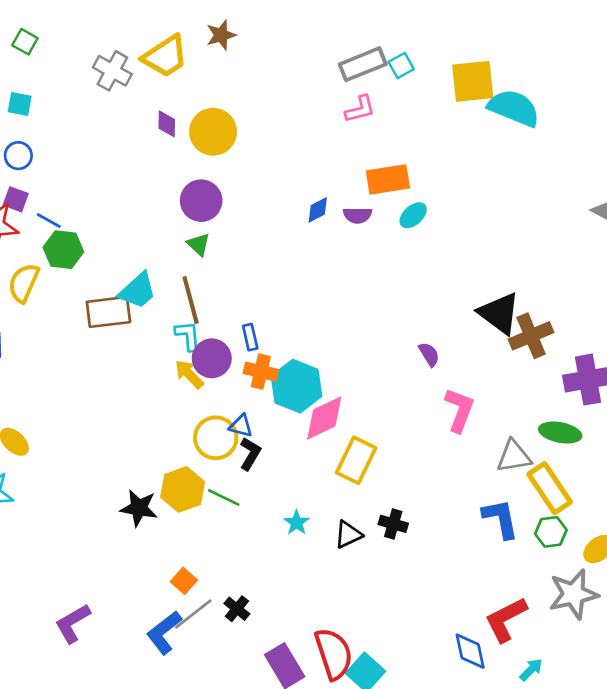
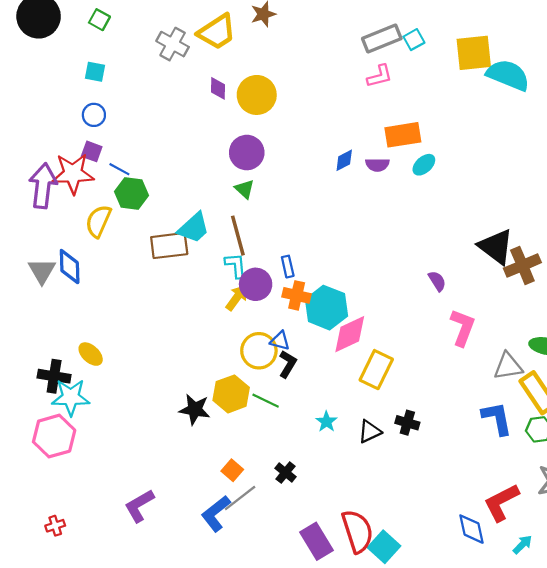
yellow arrow: (189, 374) -> (237, 298), turned 80
black cross: (237, 609) -> (285, 473), moved

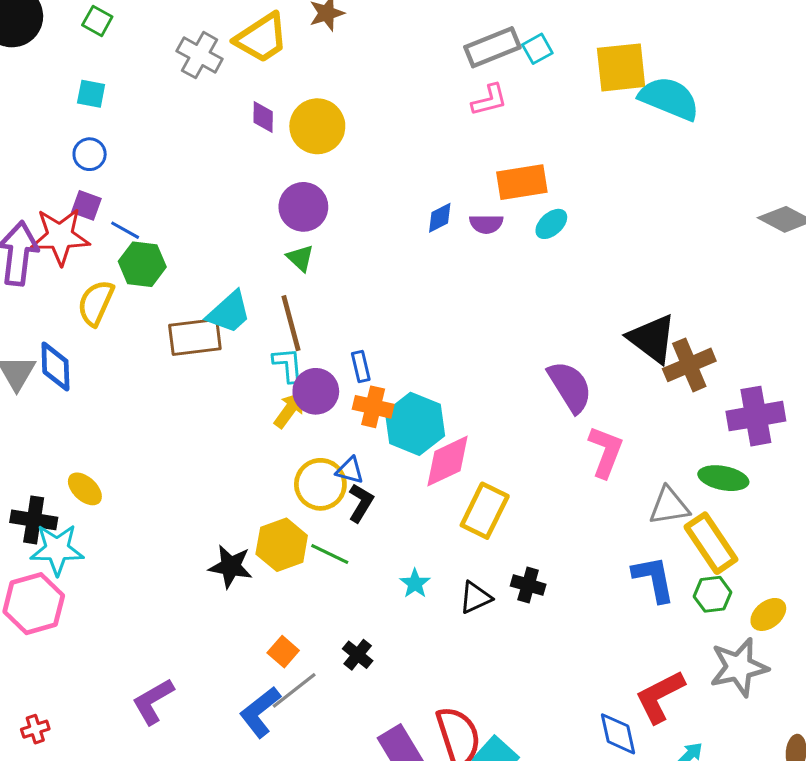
purple semicircle: (437, 281) -> (570, 387), size x1.8

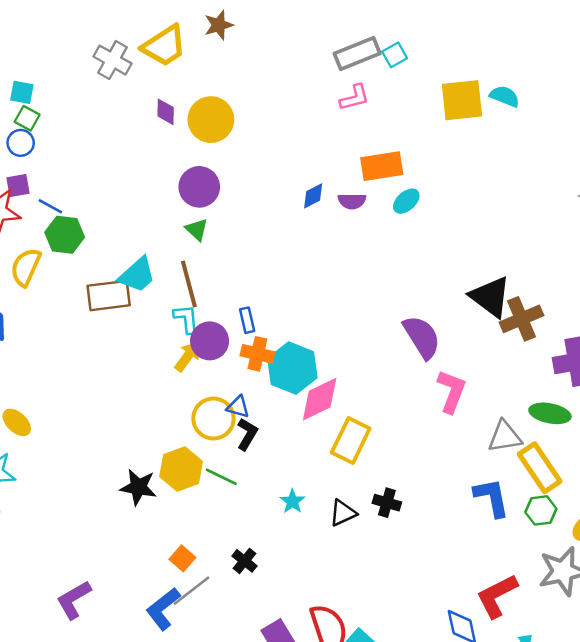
green square: (97, 21) -> (27, 118), moved
yellow square: (621, 67) -> (462, 100), moved
cyan semicircle: (669, 98) -> (505, 96), size x0.6
purple square: (86, 205) -> (18, 186), turned -30

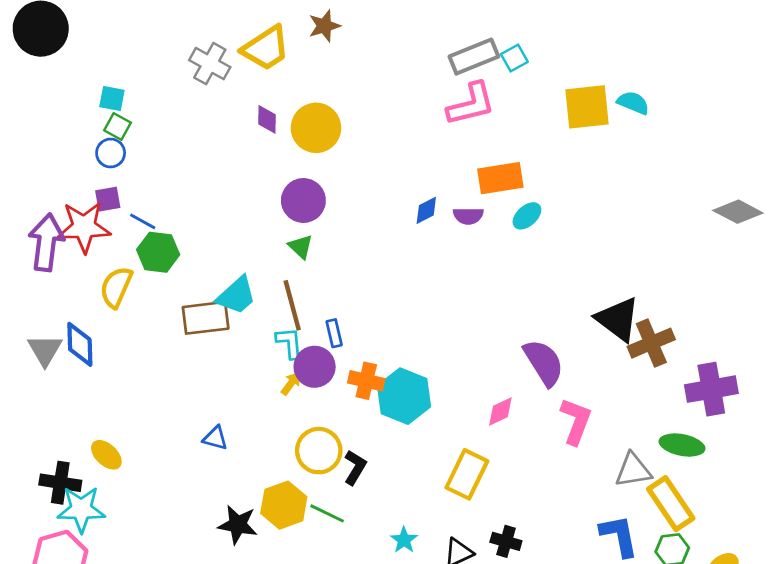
pink L-shape: (355, 98) -> (471, 104), size x1.5
blue rectangle: (247, 320) -> (334, 333), moved
yellow arrow: (188, 356) -> (291, 384), size x0.7
pink diamond: (320, 399) -> (500, 411), moved, size x0.6
blue triangle: (238, 407) -> (215, 438), moved

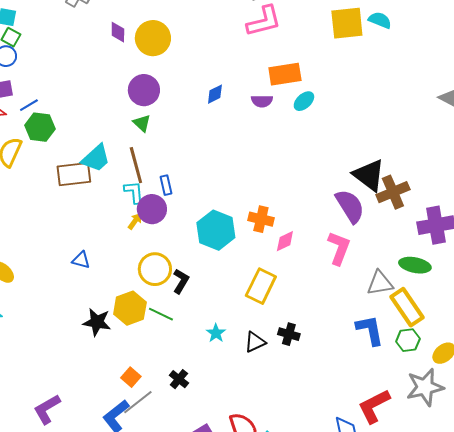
blue diamond: (426, 210) -> (215, 94), moved
blue line: (143, 221) -> (29, 105), turned -60
purple semicircle: (544, 363) -> (350, 206), moved
orange cross: (366, 381) -> (261, 219), moved

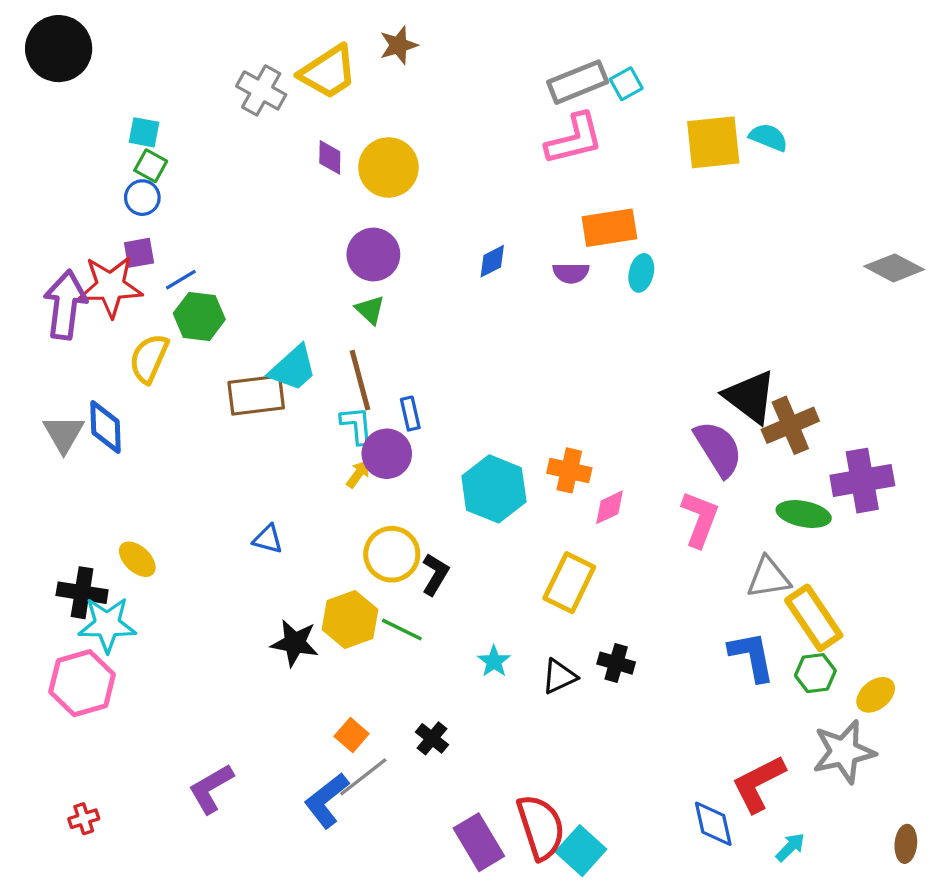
cyan ellipse: (304, 101) -> (641, 273), turned -35
green ellipse: (415, 265) -> (804, 514), moved

